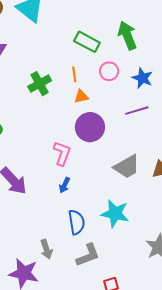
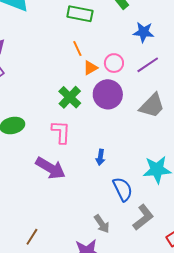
pink circle: (109, 71) -> (114, 63), moved
green cross: (40, 84) -> (70, 97), moved
pink L-shape: (62, 153) -> (61, 132), moved
gray trapezoid: (127, 167) -> (152, 106), moved

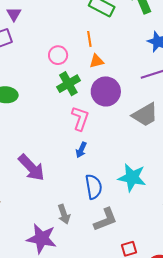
pink circle: (114, 63) -> (58, 55), moved
pink L-shape: (61, 132) -> (80, 118), moved
purple arrow: (50, 168) -> (32, 168), moved

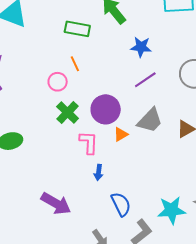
pink circle: (58, 55) -> (58, 82), moved
orange triangle: (97, 61) -> (121, 134), moved
cyan star: (132, 178) -> (172, 210), moved

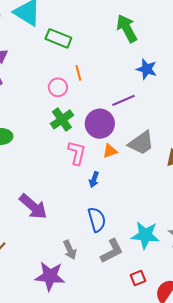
green rectangle: (77, 29) -> (58, 38), moved
purple line: (145, 80) -> (124, 100), moved
blue arrow: (99, 172) -> (94, 179), moved

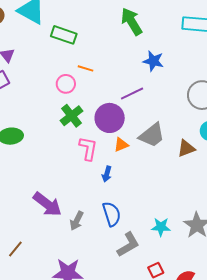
orange line: (78, 73) -> (86, 68), turned -56
cyan star: (145, 235) -> (161, 227), size x0.7
gray arrow: (70, 250) -> (77, 221), moved, turned 54

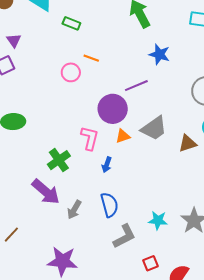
green rectangle: (64, 35) -> (71, 23), size x0.7
green cross: (72, 116) -> (59, 160), moved

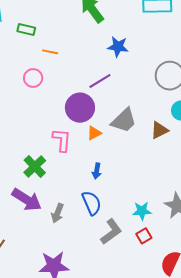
orange line: (91, 58) -> (50, 52), moved
blue arrow: (107, 165) -> (97, 171), moved
red square: (151, 263) -> (144, 236), moved

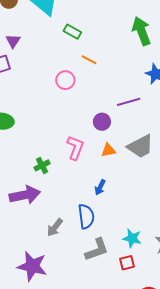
purple circle: (80, 108) -> (102, 122), size x0.6
green cross: (35, 166) -> (42, 165), size x0.7
purple arrow: (27, 200) -> (25, 195), turned -60
gray arrow: (57, 213) -> (55, 227), moved

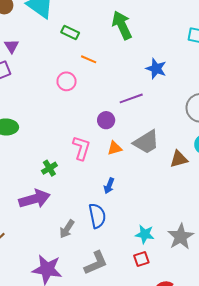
green arrow: (141, 31) -> (122, 25), moved
gray L-shape: (97, 250) -> (96, 263), moved

